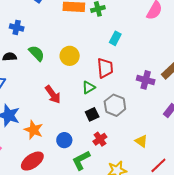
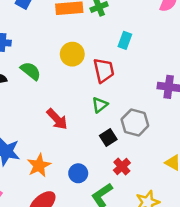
yellow circle: (70, 56) -> (72, 54), moved
red trapezoid: (105, 68) -> (104, 70), moved
orange star: (34, 130) -> (39, 165), turned 30

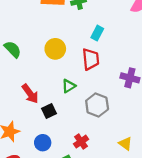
yellow circle: (72, 54) -> (55, 49), moved
red trapezoid: (104, 70) -> (91, 59), moved
black square: (108, 137) -> (49, 111), moved

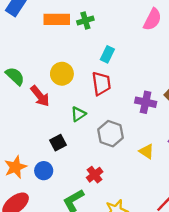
red arrow: (30, 94) -> (40, 96), moved
blue circle: (43, 143) -> (44, 171), moved
yellow triangle: (125, 144) -> (147, 151), moved

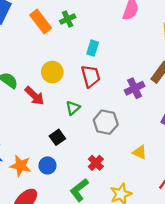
orange rectangle: (57, 19) -> (41, 22), turned 60
purple cross: (146, 102) -> (135, 88), turned -30
yellow triangle: (147, 151) -> (140, 152), moved
orange star: (15, 167) -> (20, 166), turned -30

